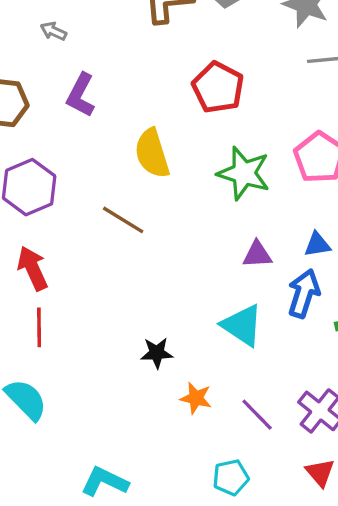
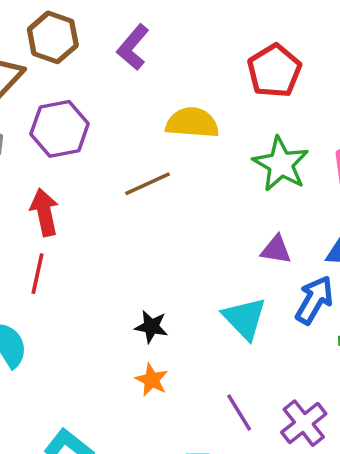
yellow semicircle: (152, 153) -> (192, 123), turned 99
brown line: (123, 220) -> (147, 184), turned -69
orange star: (196, 398) -> (152, 380), moved

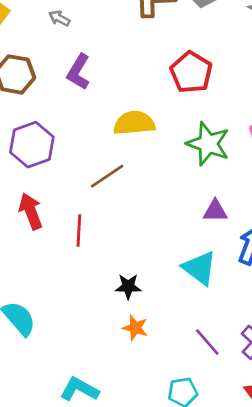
red line: (37, 274) -> (79, 231), moved

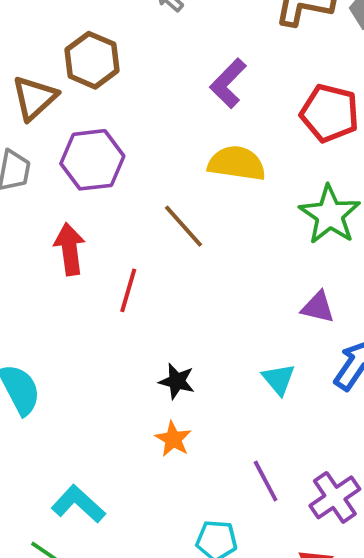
purple L-shape: (79, 72) -> (228, 83), moved
red pentagon: (191, 72) -> (330, 113), turned -30
brown line: (107, 176) -> (183, 226), turned 69
cyan triangle: (200, 268) -> (279, 379), size x0.7

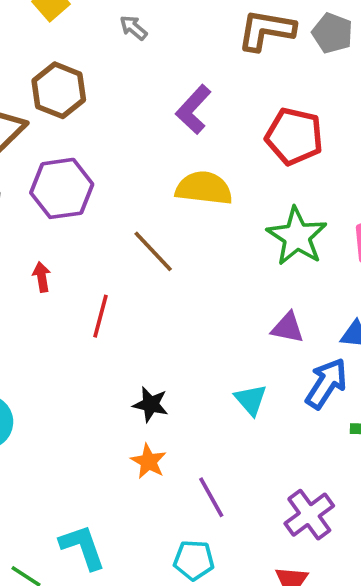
red arrow: (70, 249) -> (42, 277), size x0.6
purple line: (266, 481) -> (211, 497), moved
cyan L-shape: (78, 504) -> (83, 547), moved, turned 30

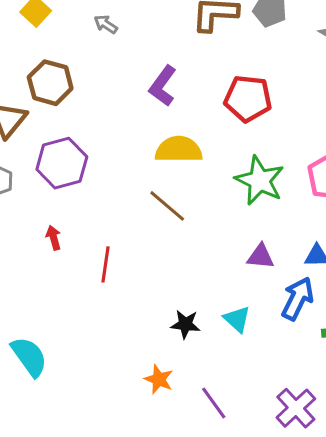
brown line: (153, 251) -> (167, 206), moved
black star: (151, 404) -> (185, 324), moved

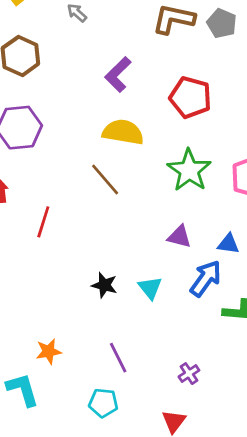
orange star: (159, 379) -> (49, 351), moved, turned 30
purple cross: (296, 408) -> (189, 374), size x0.6

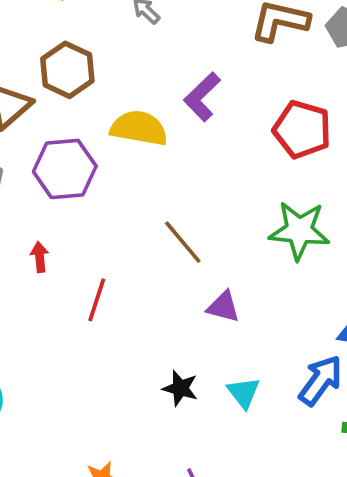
yellow semicircle: (123, 132) -> (139, 128), moved
green star: (189, 170) -> (299, 231), turned -30
purple triangle: (179, 237) -> (223, 307), moved

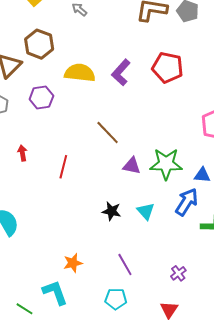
purple L-shape: (202, 97) -> (121, 72), moved
purple hexagon: (65, 169) -> (41, 97), size x0.7
green star: (299, 231) -> (166, 164), moved
red arrow: (40, 257) -> (22, 153), moved

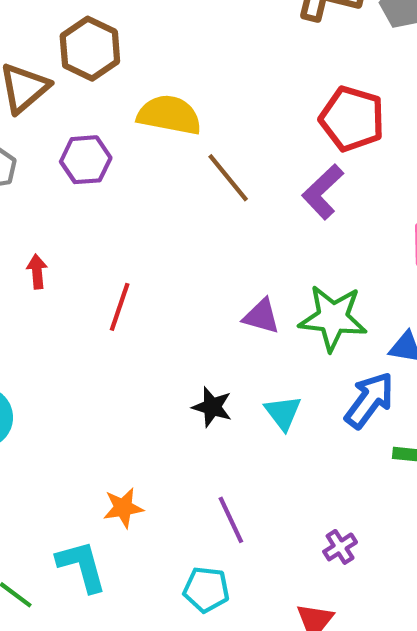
purple L-shape: (121, 72) -> (323, 192), moved
brown line: (108, 133) -> (228, 178), moved

